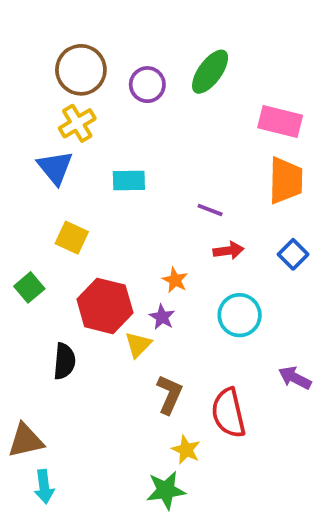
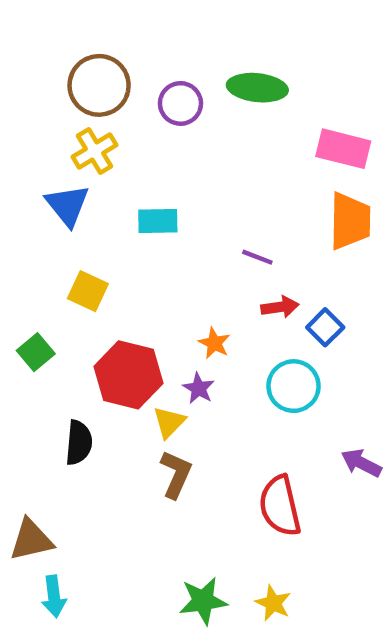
green ellipse: (210, 72) -> (257, 88), turned 60
blue square: (293, 254) -> (325, 327), moved
brown L-shape: (169, 394) -> (176, 474), moved
yellow star: (186, 450) -> (273, 603), moved

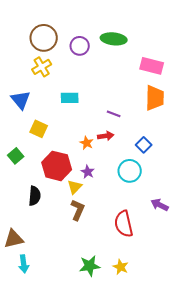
blue triangle: (67, 205) -> (21, 100), moved
red arrow: (280, 307) -> (106, 136), moved
orange star: (214, 343) -> (87, 143), moved

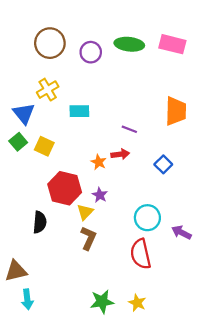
pink rectangle: (152, 66) -> (172, 44), moved
yellow cross: (42, 67) -> (48, 90), moved
green square: (16, 156) -> (18, 142), moved
cyan circle: (130, 171) -> (147, 218), moved

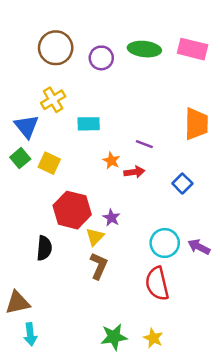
orange star: (99, 162) -> (111, 161), moved
purple arrow: (181, 232) -> (199, 247), moved

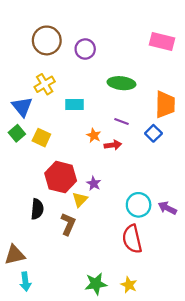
green ellipse: (144, 49) -> (121, 83), moved
blue square: (182, 183) -> (153, 133), moved
brown L-shape: (99, 266) -> (68, 224), moved

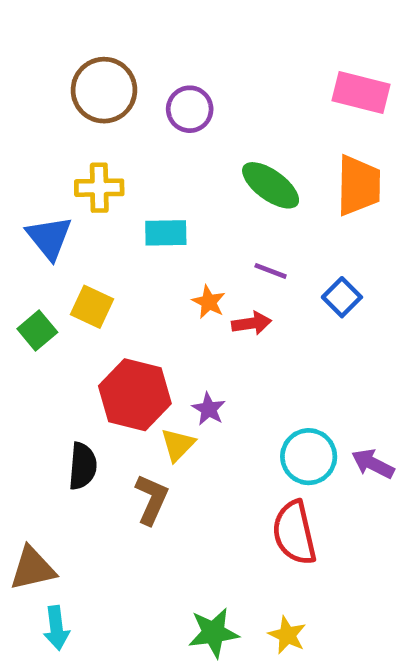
green ellipse: (121, 83) -> (271, 185), turned 30
yellow cross: (45, 84) -> (99, 188), turned 30
orange trapezoid: (165, 104) -> (359, 185), moved
green square: (17, 133) -> (37, 330), moved

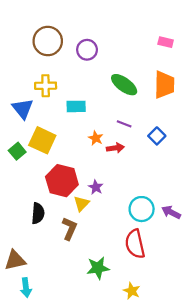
pink rectangle: (361, 93) -> (166, 42), size x0.6
yellow square: (92, 307) -> (42, 140), size x1.4
green star: (213, 633) -> (98, 268), moved

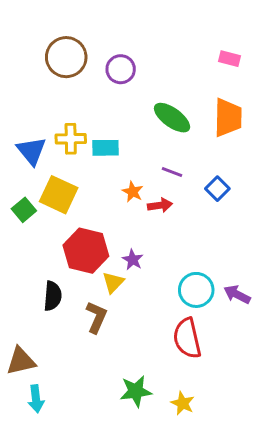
yellow cross: (46, 86) -> (71, 139), moved
green star: (98, 268) -> (136, 391), moved

